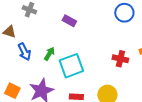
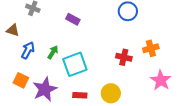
blue arrow: (24, 52) -> (28, 50), turned -126
orange square: (12, 91) -> (21, 80), moved

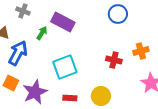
purple rectangle: (73, 19) -> (63, 22), size x1.6
blue arrow: (28, 50) -> (18, 53), size x1.4
green arrow: (53, 52) -> (42, 33), moved

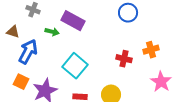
green arrow: (42, 33) -> (52, 32), turned 72
cyan square: (65, 67) -> (75, 66), turned -30

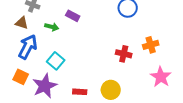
purple rectangle: (73, 21) -> (73, 16), size x0.6
brown triangle: (13, 32) -> (22, 23), moved
cyan square: (75, 66) -> (56, 61), moved, size x0.7

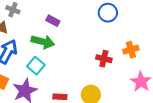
green arrow: (52, 27) -> (43, 42), moved, size x1.6

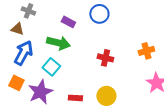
blue circle: (108, 13) -> (99, 14), moved
red cross: (104, 59) -> (105, 58), moved

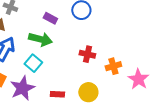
orange cross: (146, 51) -> (113, 66), moved

